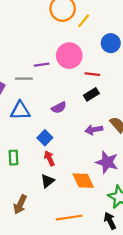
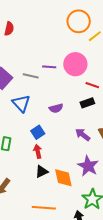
blue triangle: (20, 111) -> (21, 103), turned 36
purple arrow: (94, 130) -> (83, 135), turned 35
black triangle: (48, 181) -> (42, 172), moved

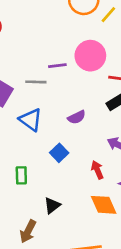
red arrow: (38, 151) -> (97, 170), moved
black triangle: (42, 172) -> (52, 205), moved

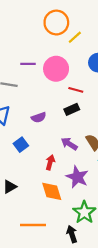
purple line: (57, 66) -> (28, 64), moved
red arrow: (97, 170) -> (50, 162), turned 32

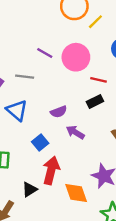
purple line: (28, 64) -> (45, 53), turned 32
purple arrow: (69, 144) -> (75, 132), moved
red arrow: (50, 162) -> (51, 170), moved, size x1.6

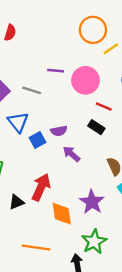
purple line: (45, 53) -> (56, 71), turned -35
black rectangle: (95, 101) -> (96, 127), turned 49
blue square: (40, 142) -> (37, 140), moved

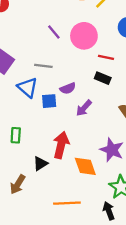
purple line: (56, 71) -> (54, 32), turned 56
gray line: (32, 90) -> (43, 66), moved
blue square: (37, 140) -> (49, 101), turned 35
purple arrow: (72, 154) -> (84, 108), turned -78

